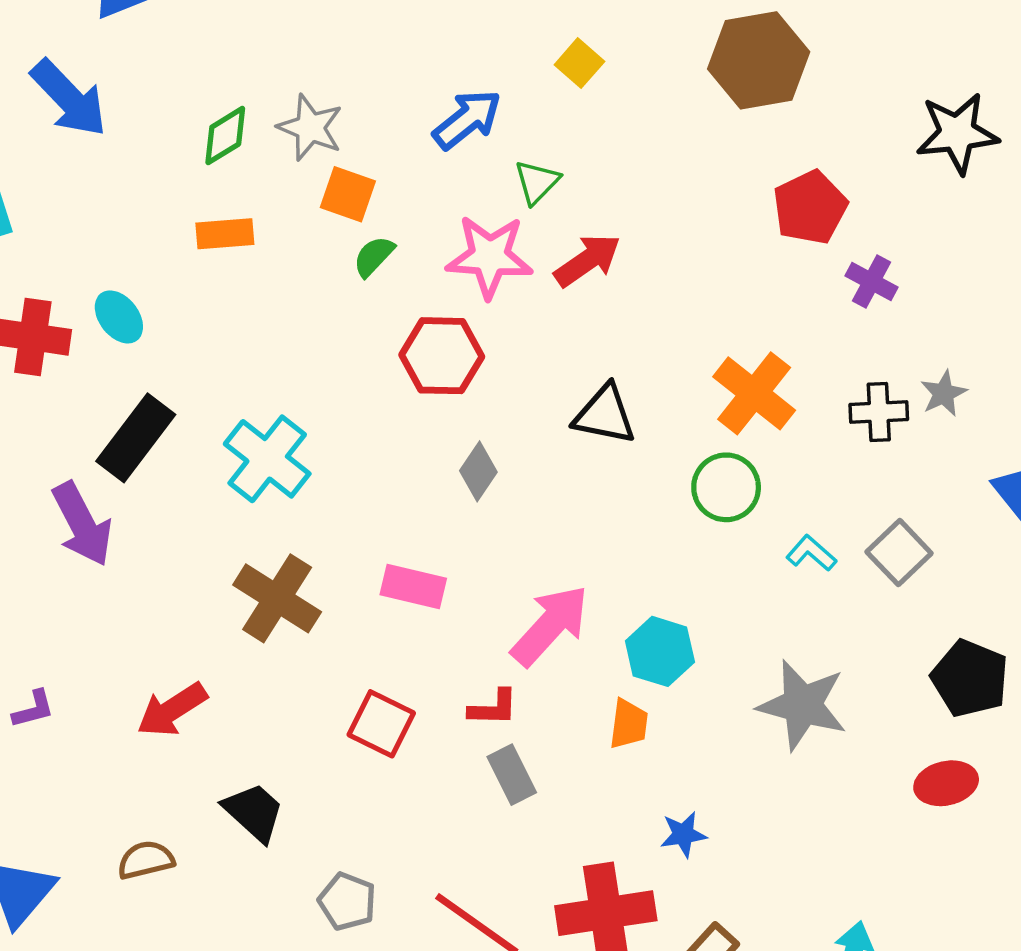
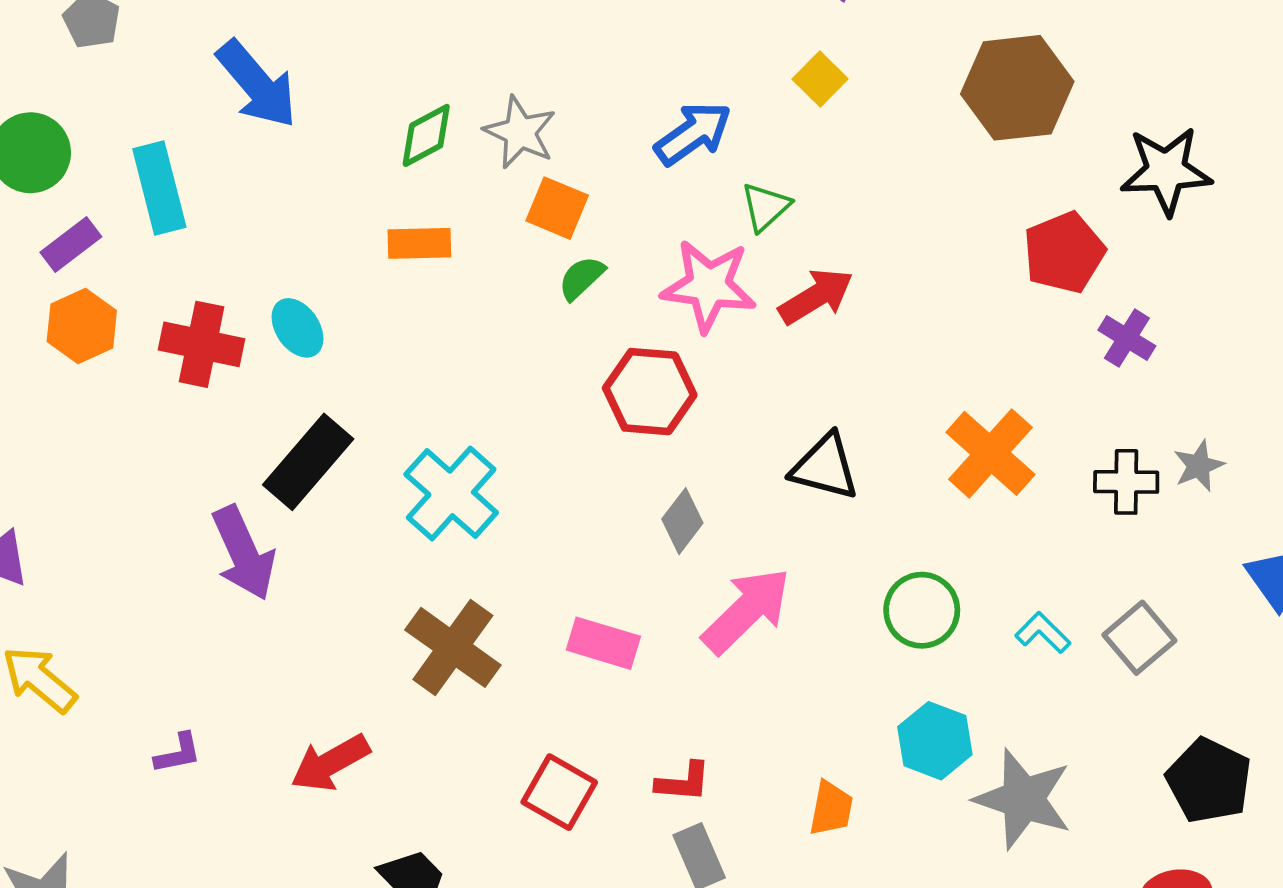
black star: (957, 133) -> (1166, 171), moved
green circle: (726, 487) -> (922, 610), moved
pink arrow: (550, 625) -> (747, 611), moved
cyan hexagon: (660, 651) -> (935, 741), moved

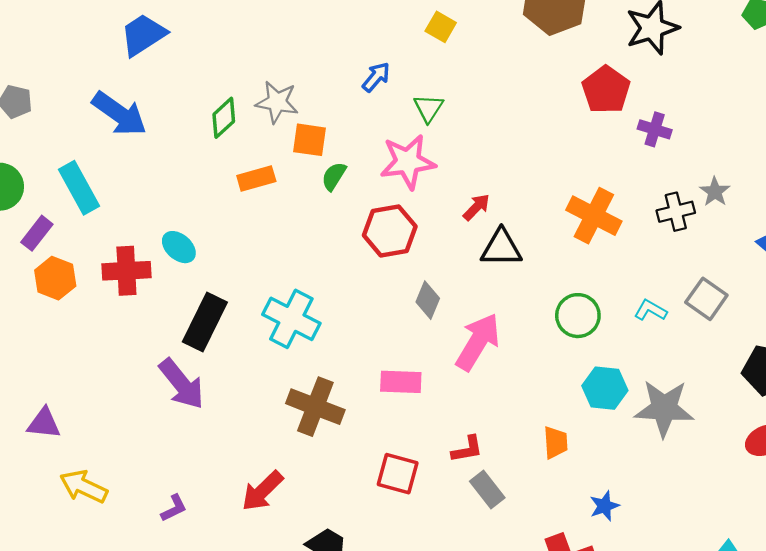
blue arrow: (693, 134) -> (376, 77), size x0.7
orange rectangle: (419, 243) -> (256, 178), moved
red arrow: (816, 296) -> (476, 207), moved, size x0.7

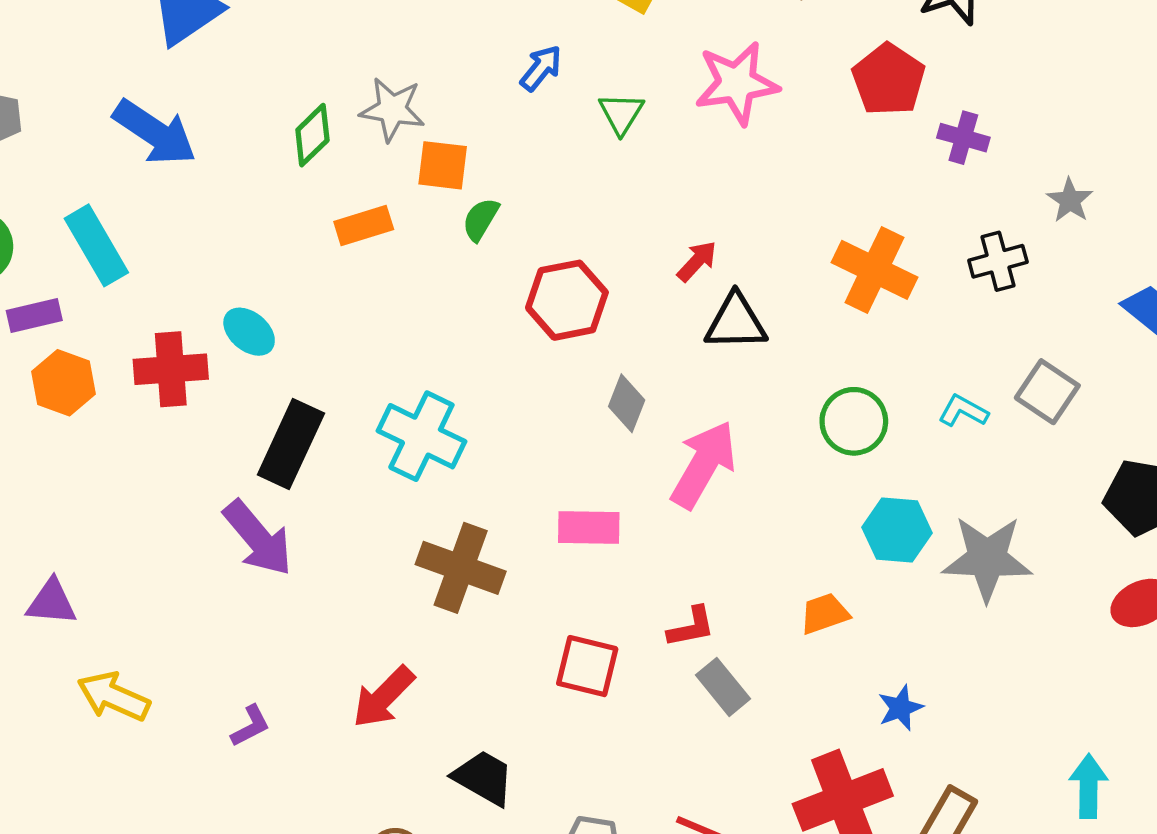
pink star: (408, 162) -> (737, 83), moved
gray star: (715, 192) -> (1070, 200), moved
purple rectangle: (37, 233) -> (34, 316), turned 40
orange trapezoid: (556, 442) -> (824, 614), turned -104

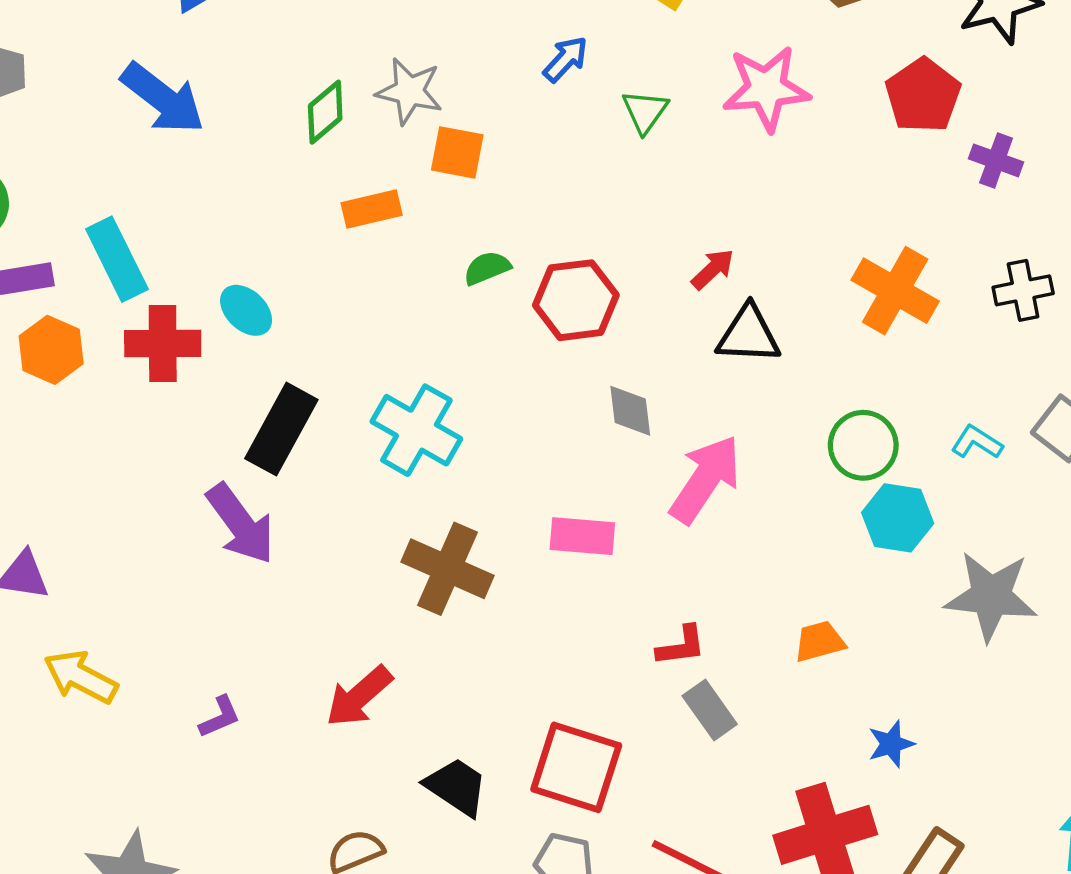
green semicircle: (481, 219) -> (487, 268), moved, turned 33
cyan rectangle: (96, 245) -> (117, 259), moved
gray diamond: (627, 403) -> (630, 411), turned -32
cyan hexagon: (897, 530) -> (898, 518), moved
red square: (587, 666) -> (576, 767), moved, size x1.4

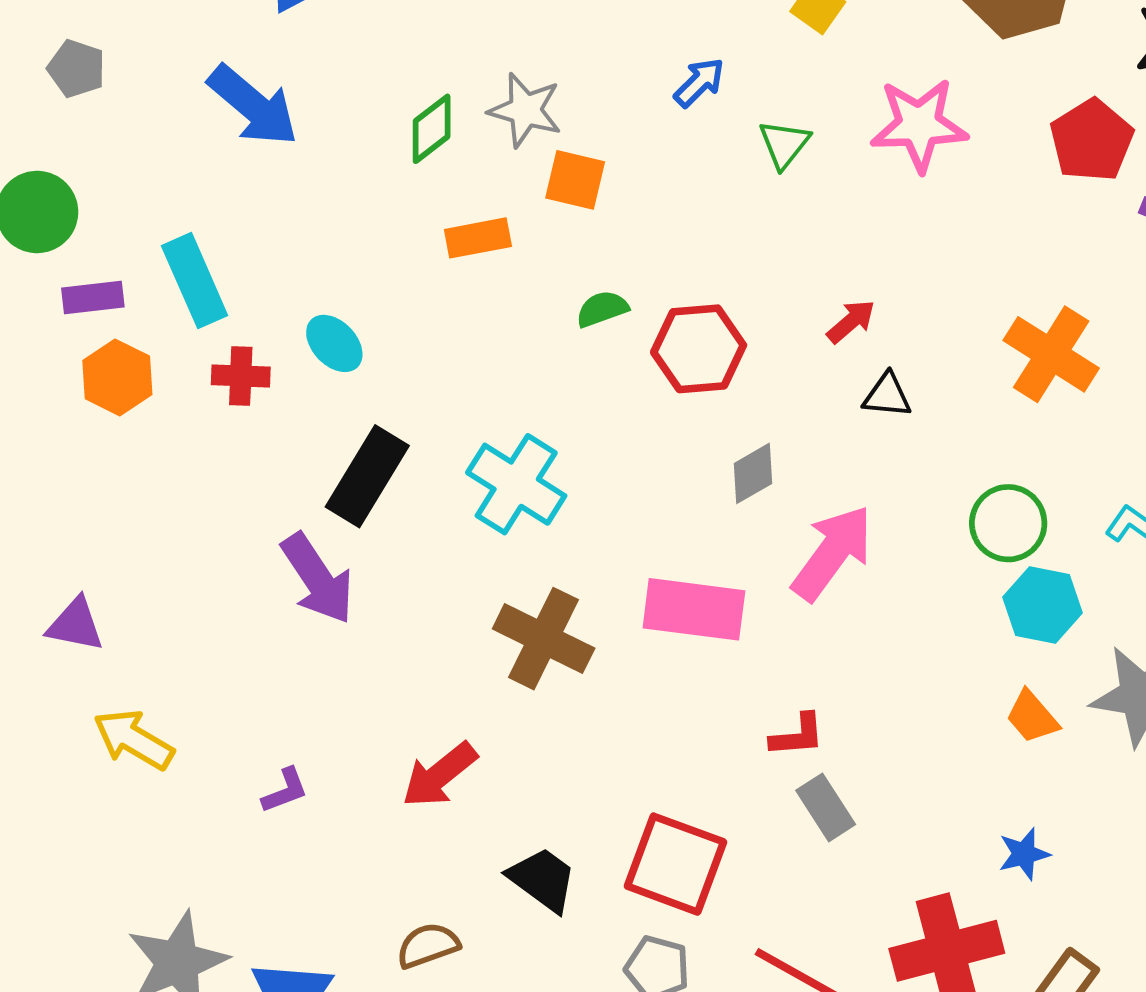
black triangle: (748, 335) -> (887, 395), size x0.7
red cross: (163, 344) -> (241, 376), size x0.7
gray diamond: (630, 411) -> (753, 473), turned 64
pink rectangle: (582, 536) -> (694, 609), size x1.4
orange trapezoid: (819, 641) -> (1032, 717), moved, turned -118

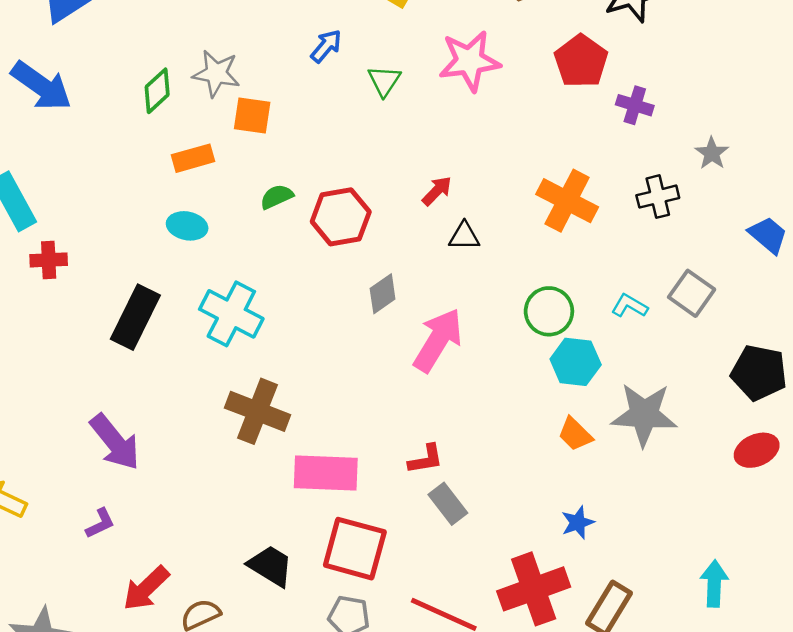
cyan ellipse: (334, 343) -> (187, 226), moved, turned -30
purple arrow: (318, 579) -> (115, 442), moved
pink rectangle: (694, 609) -> (326, 473), moved
red arrow: (439, 775) -> (146, 588), moved

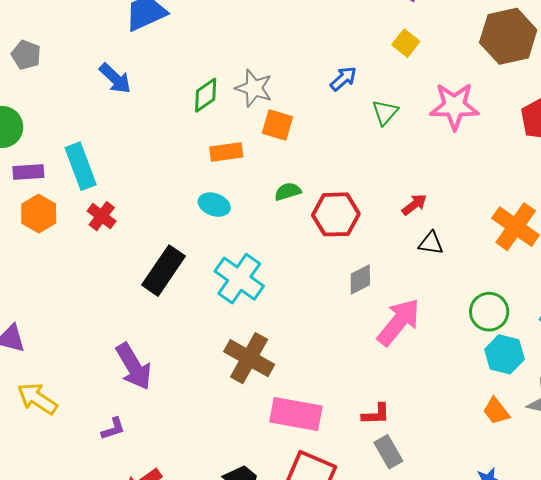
blue arrow: (41, 86) -> (115, 78), size x0.7
red cross: (49, 260) -> (102, 216), turned 32

